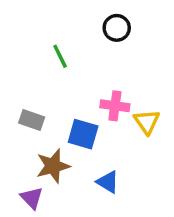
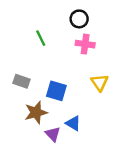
pink cross: (115, 106) -> (85, 44), moved
purple triangle: (32, 198) -> (53, 134), moved

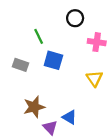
pink cross: (85, 44) -> (97, 42), moved
gray rectangle: (22, 81) -> (20, 65), moved
blue square: (56, 91) -> (53, 60), moved

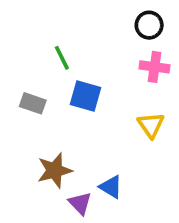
black circle: (75, 18) -> (149, 25), moved

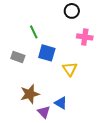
black circle: (149, 25) -> (72, 11), moved
yellow triangle: (151, 125) -> (70, 69), moved

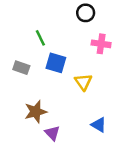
blue triangle: (61, 103) -> (99, 125), moved

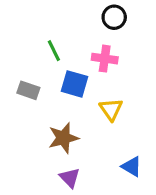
pink cross: (101, 44) -> (105, 59), moved
brown star: (36, 112) -> (63, 138), moved

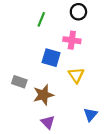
green line: (54, 51) -> (41, 19), moved, turned 48
gray rectangle: (28, 90) -> (19, 82), moved
blue triangle: (132, 167) -> (90, 115), turned 40

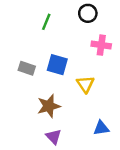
pink cross: (72, 40) -> (101, 45), moved
gray rectangle: (19, 82) -> (27, 68), moved
blue triangle: (90, 115) -> (101, 128), turned 40

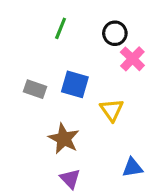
black circle: (88, 13) -> (115, 33), moved
pink cross: (101, 45) -> (132, 59), turned 36
brown star: (49, 106) -> (64, 139), turned -30

